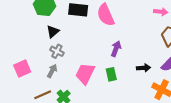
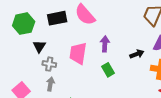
pink trapezoid: (85, 74) -> (78, 53), moved

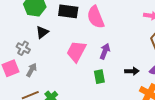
gray cross: (49, 64) -> (23, 48), moved
gray arrow: (50, 84) -> (32, 70), moved

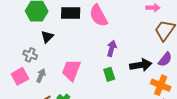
pink trapezoid: (76, 51) -> (71, 70), moved
black arrow: (132, 71) -> (141, 65), size x1.5

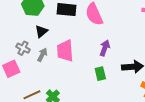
pink trapezoid: (71, 70) -> (65, 51), moved, turned -30
gray arrow: (41, 75) -> (42, 55), moved

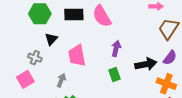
gray arrow: (42, 55) -> (61, 80), moved

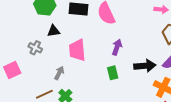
black triangle: (51, 39) -> (53, 31), turned 32
pink square: (25, 79) -> (12, 70), moved

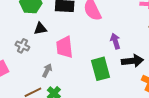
purple arrow: (117, 47) -> (115, 41), moved, turned -35
green rectangle: (113, 73) -> (101, 69), size x1.6

